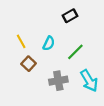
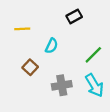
yellow line: (21, 41) -> (22, 29), moved, turned -64
green line: (75, 52) -> (93, 55), moved

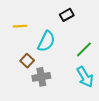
cyan semicircle: (52, 46) -> (46, 41), size x1.5
gray cross: (62, 85) -> (41, 77), moved

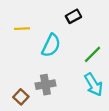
brown square: (27, 61) -> (21, 97), moved

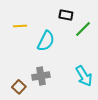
black rectangle: (73, 16) -> (66, 15), turned 40
green line: (92, 54) -> (83, 29), moved

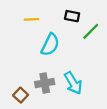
yellow line: (20, 26) -> (32, 19), moved
cyan arrow: (84, 76) -> (73, 83), moved

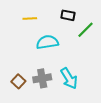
cyan semicircle: (50, 45) -> (47, 42), turned -125
brown square: (21, 95) -> (18, 81), moved

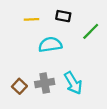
black rectangle: (68, 15) -> (63, 16), moved

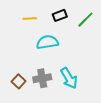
black rectangle: (63, 16) -> (60, 15), turned -32
green line: (91, 31) -> (85, 20), moved

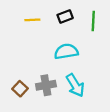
green line: (85, 20) -> (93, 21), turned -42
cyan semicircle: (47, 42) -> (66, 51), moved

